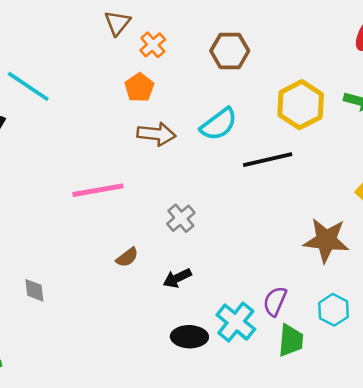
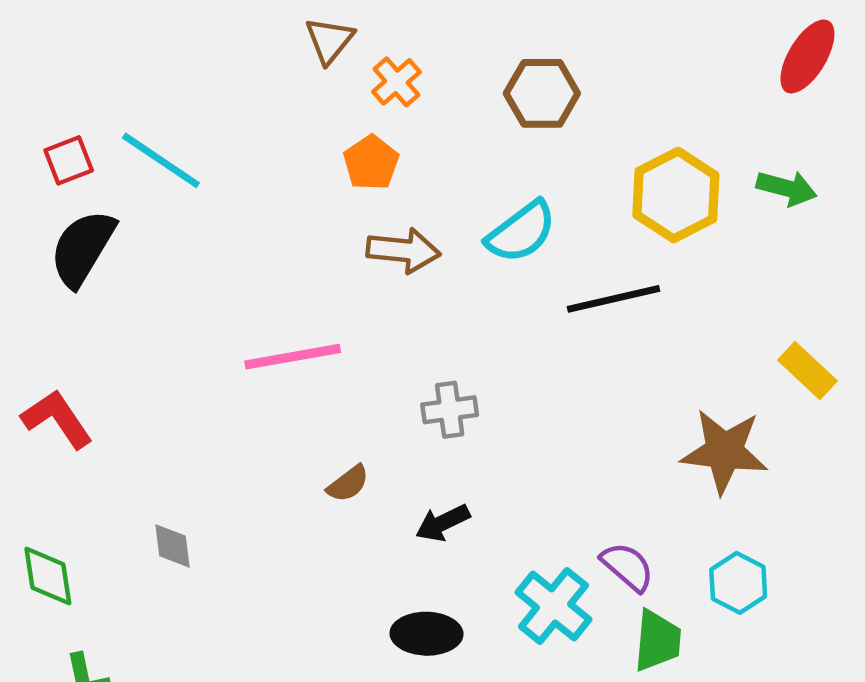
gray cross: (181, 218) -> (450, 410), turned 32
purple semicircle: (275, 301) -> (627, 567), turned 108
black ellipse: (189, 337) -> (426, 634), moved

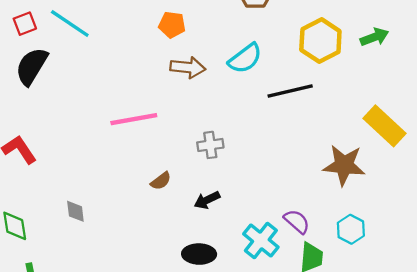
orange pentagon: (371, 163) -> (172, 25), turned -30
green arrow: (787, 188) -> (374, 37), turned -36
yellow rectangle: (807, 370) -> (385, 126), size x1.5

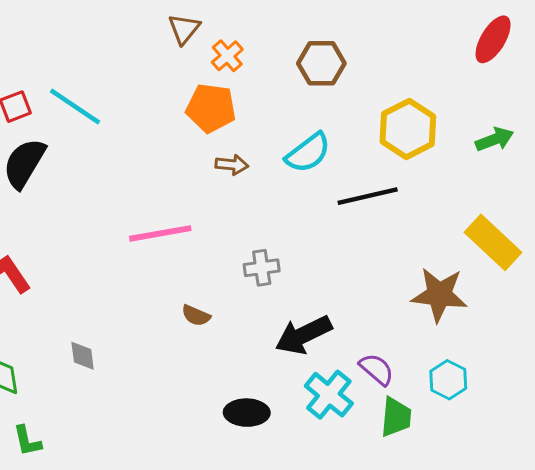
orange pentagon: (172, 25) -> (211, 108), size x1.4
green arrow: (374, 37) -> (495, 139), moved
brown arrow: (188, 67) -> (232, 165), size x0.7
brown semicircle: (161, 181) -> (196, 316), turned 60
black arrow: (207, 200) -> (303, 335), moved, size x1.6

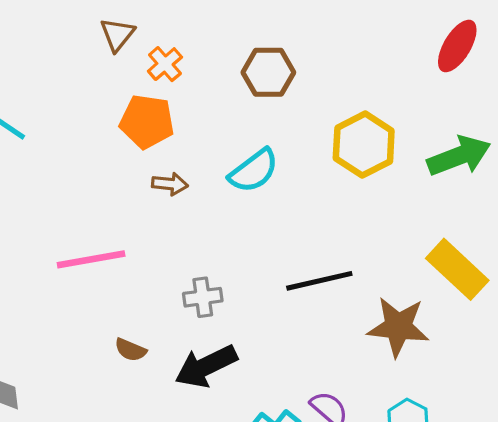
green arrow: (495, 139) -> (459, 156), size x1.5
black line: (368, 196) -> (319, 281), moved
black arrow: (303, 335) -> (206, 366), moved

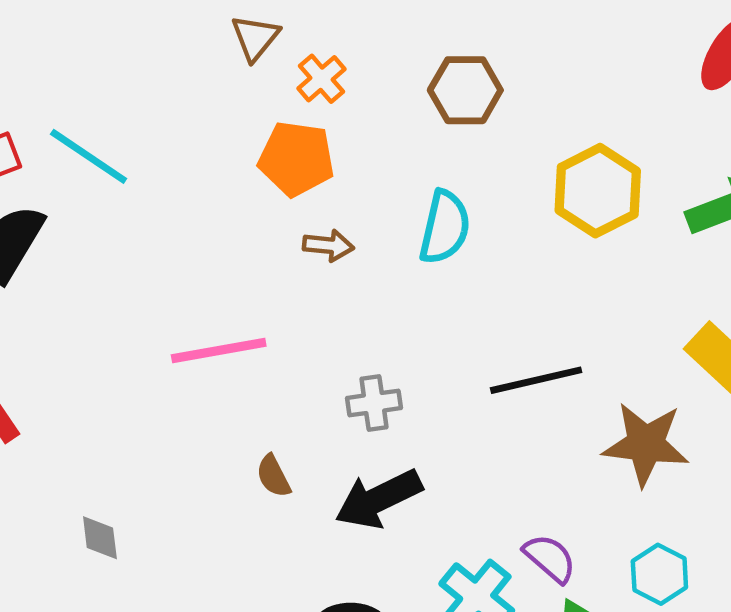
cyan semicircle: (254, 171) -> (445, 227), turned -40
brown semicircle: (130, 350) -> (274, 476), turned 40

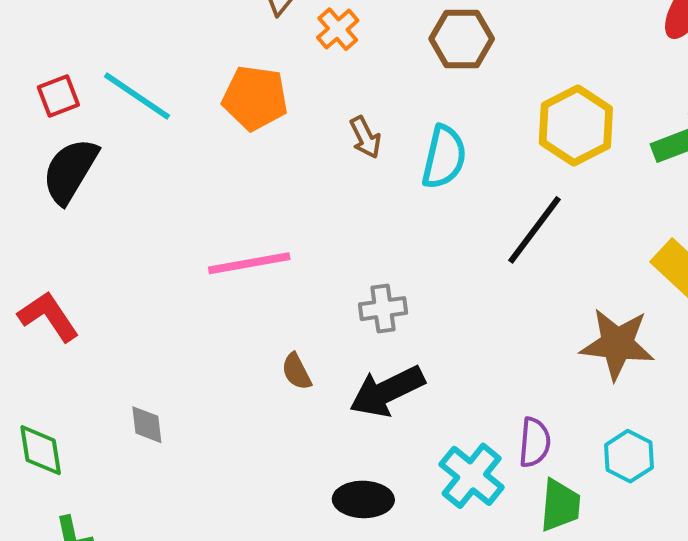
orange pentagon: (296, 159) -> (255, 98), moved
brown arrow: (328, 245) -> (365, 137), moved, turned 57
black line: (536, 380) -> (535, 230), moved, turned -40
purple semicircle: (550, 558) -> (535, 442), turned 54

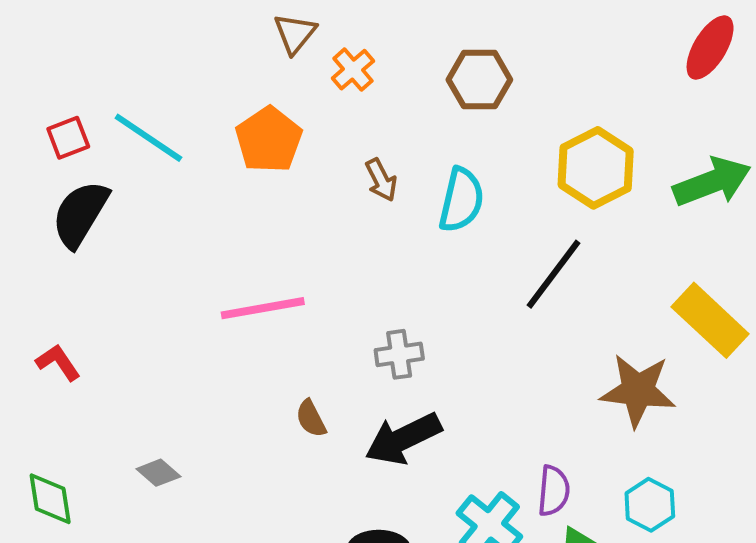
orange pentagon: (255, 98) -> (269, 140), turned 30
red L-shape: (48, 316) -> (58, 362), size x0.7
gray diamond: (147, 425) -> (158, 473), turned -42

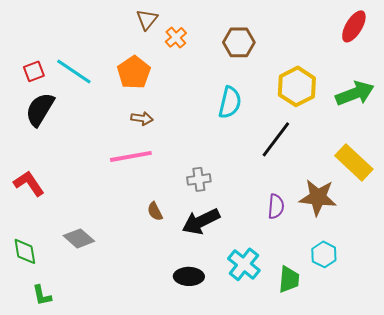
brown arrow: (381, 180) -> (142, 118), moved, turned -55
red L-shape: (58, 362) -> (29, 183), size x1.4
gray diamond: (158, 473) -> (79, 238), size x1.4
purple semicircle: (554, 491) -> (276, 206), moved

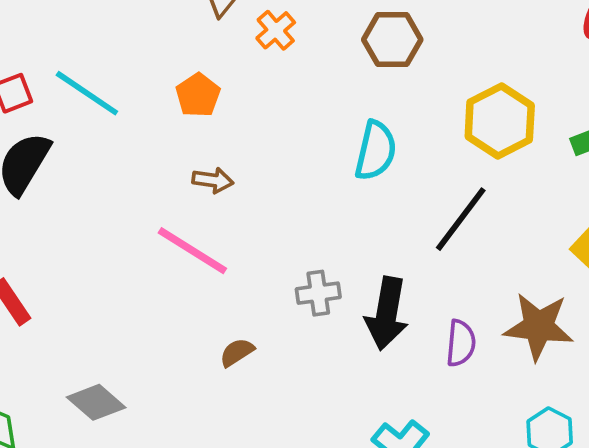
orange pentagon: (134, 72) -> (198, 95), size x0.7
pink line: (131, 156) -> (192, 251), turned 42
brown semicircle: (155, 211) -> (237, 352), turned 84
black arrow: (201, 221) -> (387, 313), moved, turned -54

